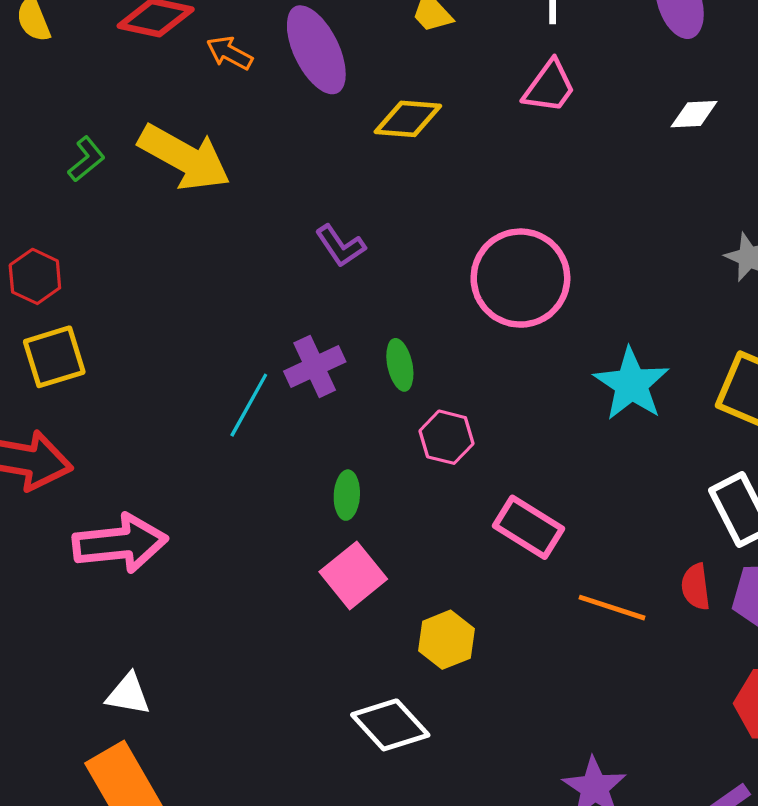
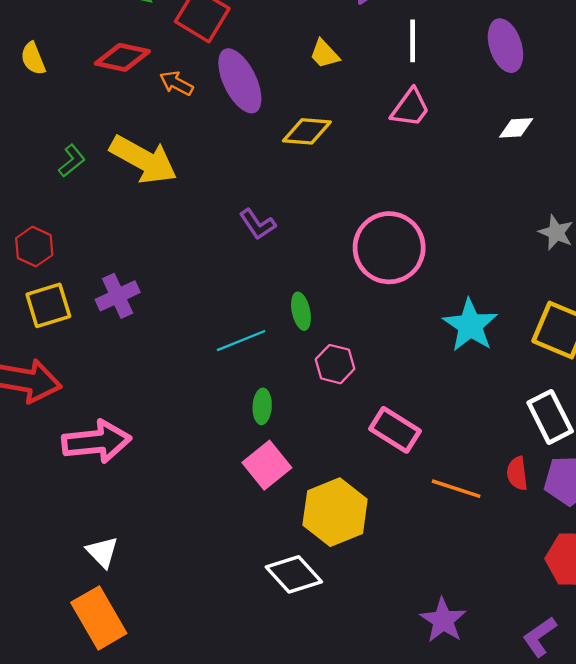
purple cross: (315, 366) -> (118, 296), moved
cyan line: (249, 405) -> (241, 341), moved, turned 39
yellow hexagon: (446, 640) -> (335, 512), size x1.6
white triangle: (128, 694) -> (102, 552), turned 36

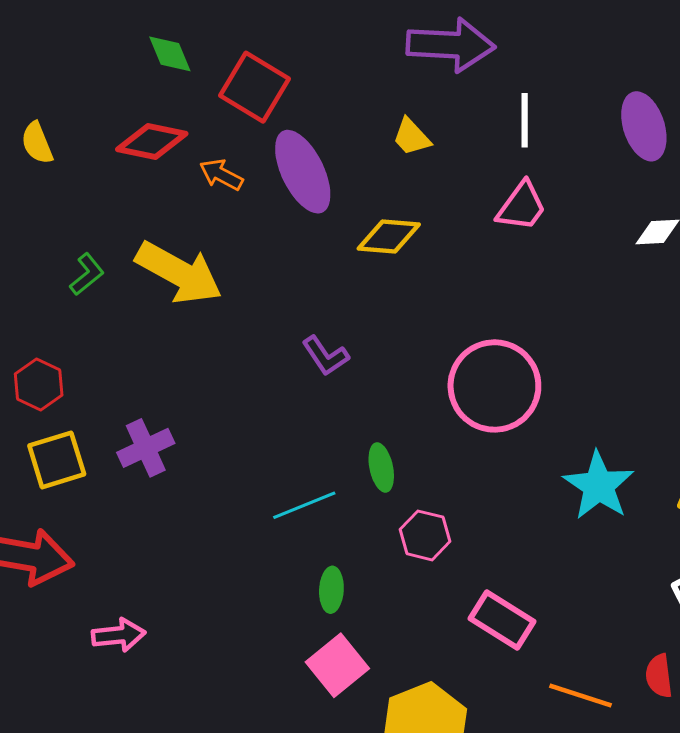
pink arrow: (96, 442) -> (119, 635), size x0.6

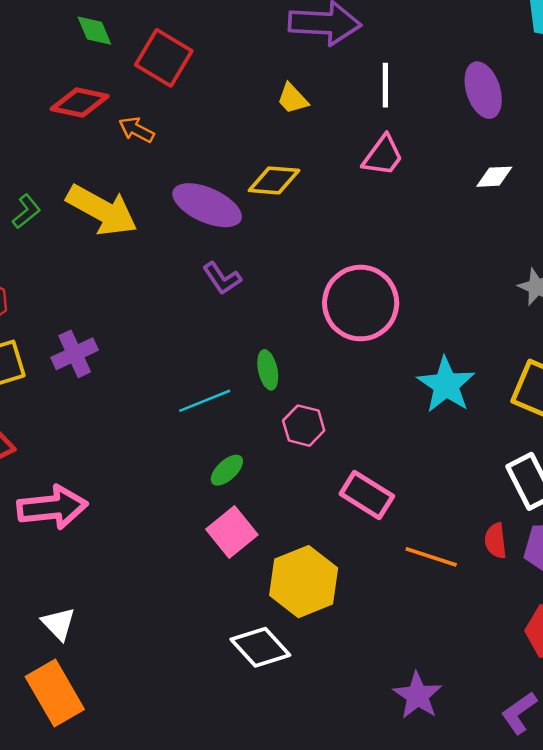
purple ellipse: (303, 172) -> (207, 205), moved, turned -40
green ellipse: (331, 590) -> (227, 470), turned 44
pink arrow: (119, 635) -> (52, 507), size x1.6

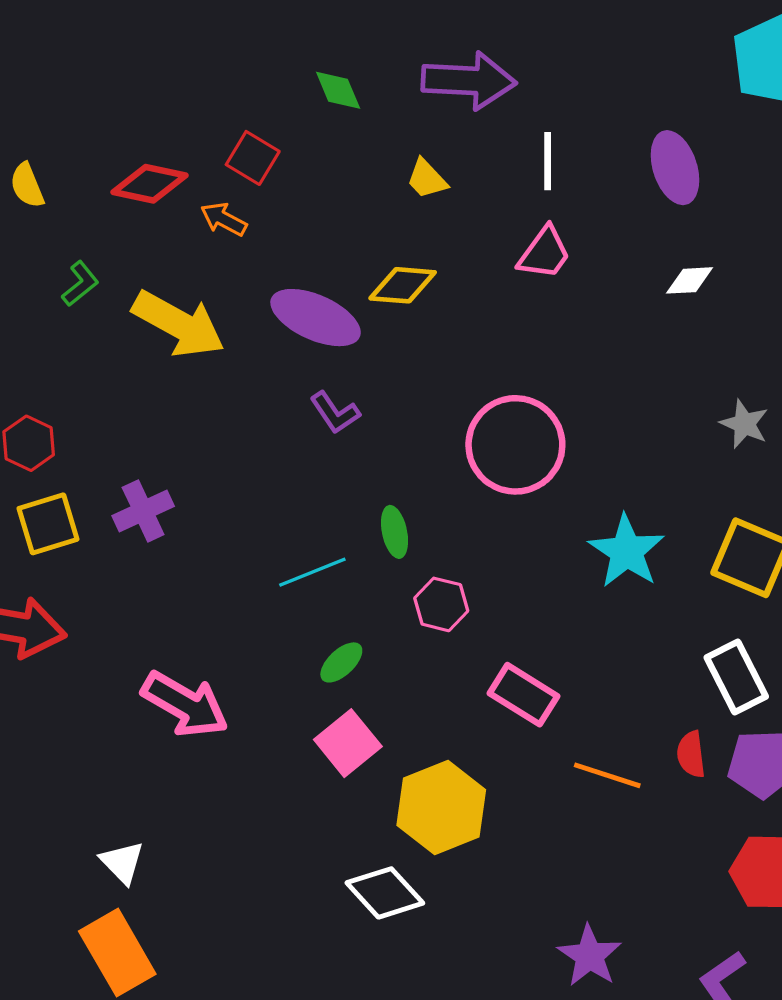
green diamond: (94, 31) -> (338, 90), moved
red square: (164, 58) -> (253, 158), moved, size x0.7
green L-shape: (26, 211) -> (80, 284), moved
pink arrow: (52, 507) -> (185, 704), moved, turned 36

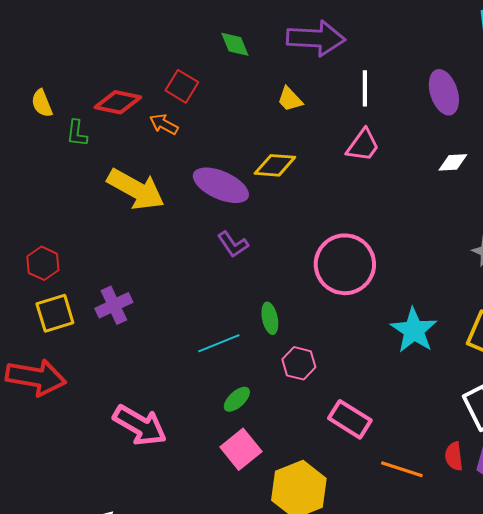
green L-shape: (80, 284) -> (77, 133), moved, turned 136

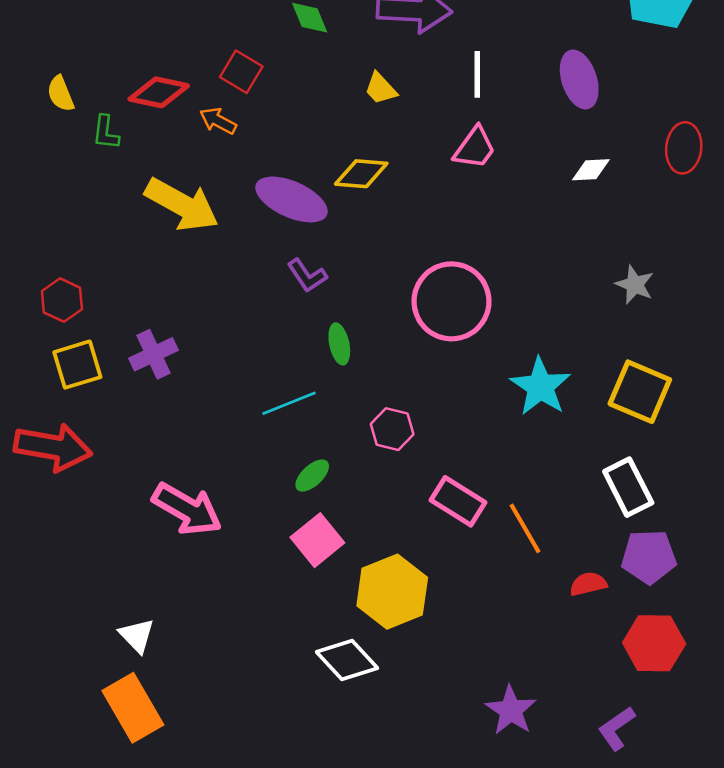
green ellipse: (270, 318) -> (339, 344), moved
red semicircle: (454, 456) -> (588, 584), moved, turned 84
orange line: (402, 469) -> (525, 528), moved, turned 42

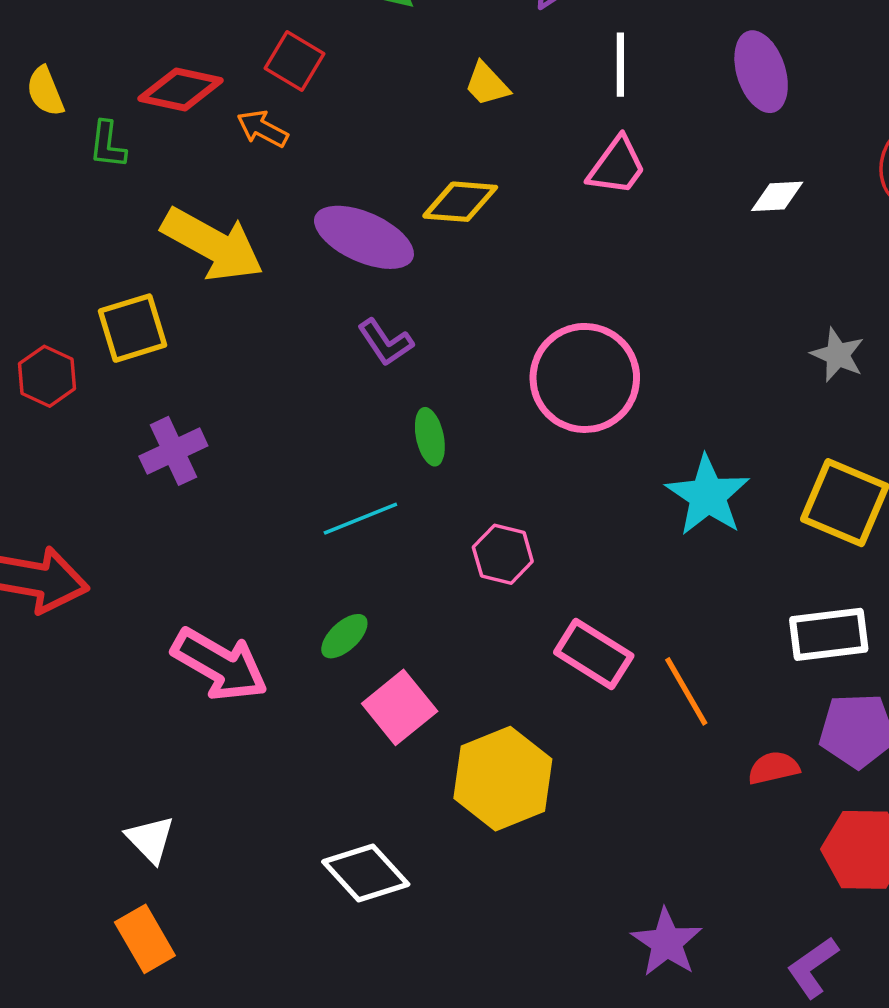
yellow square: (77, 365) -> (132, 328), moved
green ellipse: (312, 476) -> (344, 636), moved
white rectangle: (628, 487) -> (829, 634), turned -70
white diamond: (347, 660) -> (366, 873), moved
orange rectangle: (133, 708) -> (145, 939), size x0.7

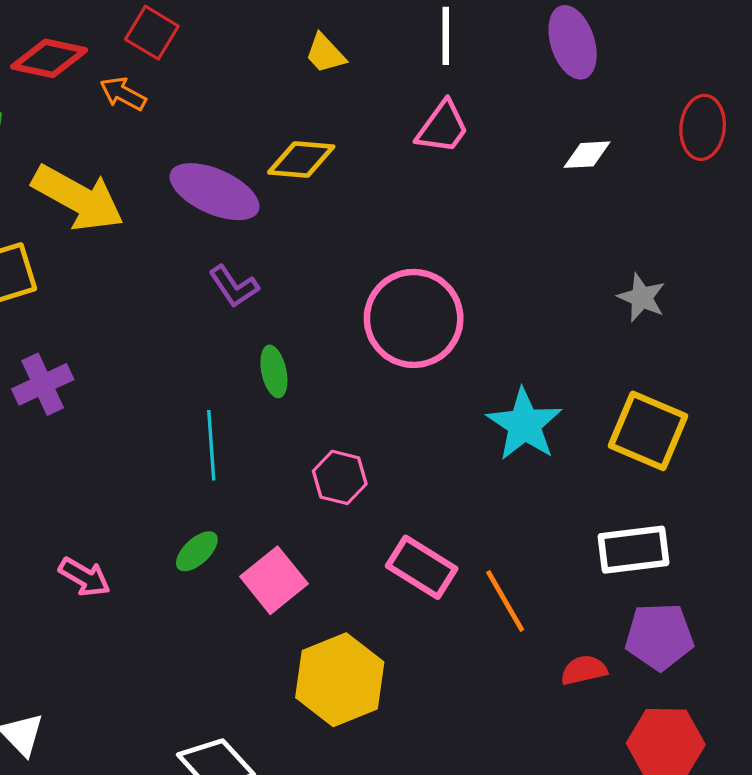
cyan line: (360, 519) -> (211, 445), turned -72
pink arrow: (220, 665) -> (84, 577), size x0.6
pink square: (400, 707) -> (274, 580), moved

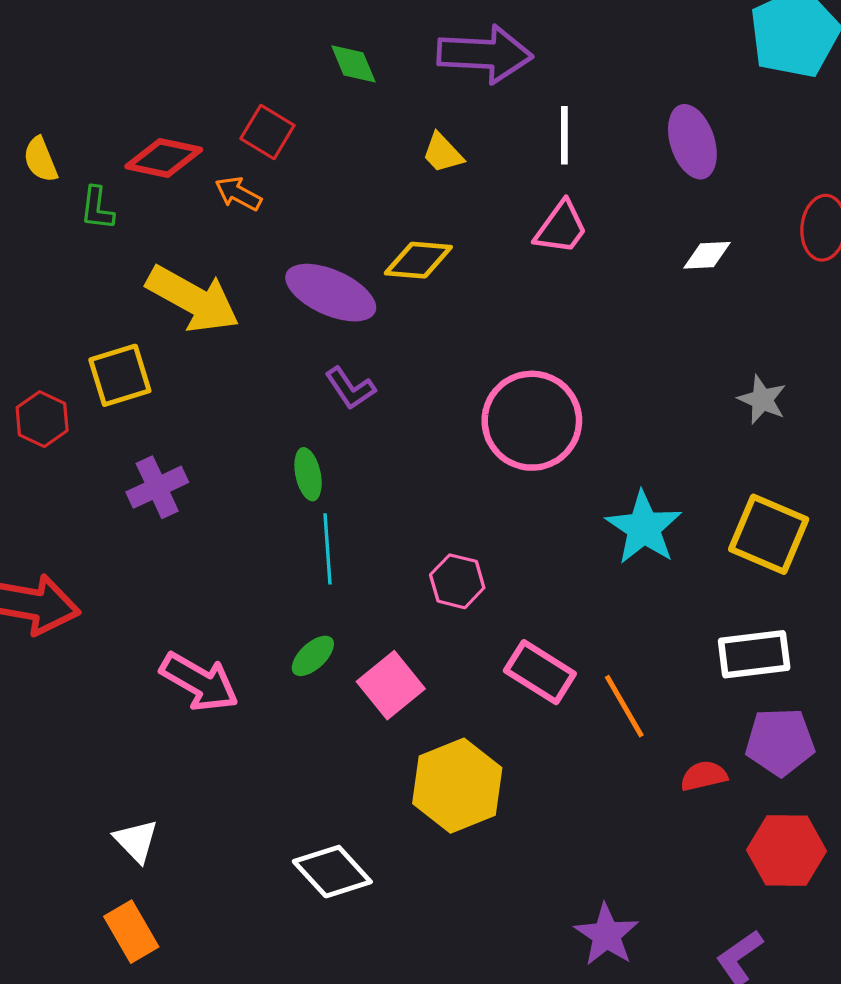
green ellipse: (274, 371) -> (308, 474), moved
pink arrow: (84, 577) -> (199, 682), size x1.5

